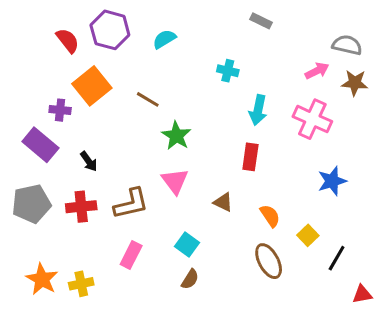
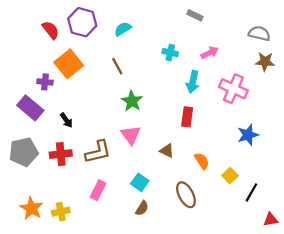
pink arrow: (317, 71) -> (210, 53), moved
brown line: (148, 99) -> (117, 66), moved, turned 30
brown ellipse: (269, 261) -> (186, 195), moved

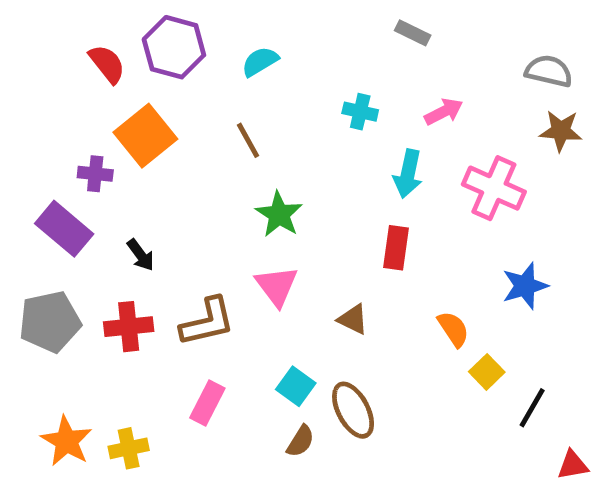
orange semicircle: (202, 161) -> (453, 329), moved
brown ellipse: (186, 195) -> (353, 410), moved

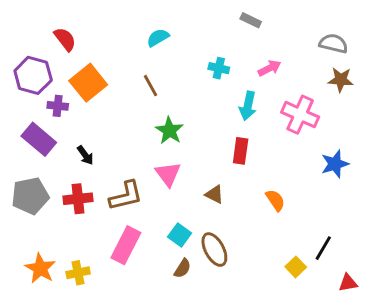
purple hexagon: (174, 47) -> (33, 75), moved
blue star: (525, 286) -> (335, 164), moved
yellow square: (487, 372) -> (296, 267), moved
pink rectangle: (207, 403) -> (126, 245), size x1.4

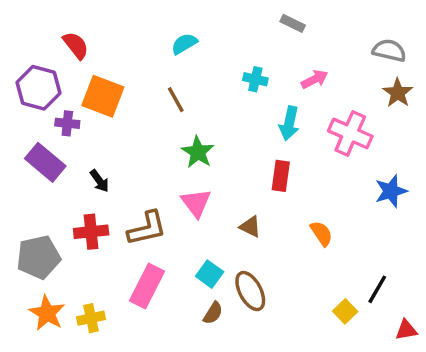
brown star: (341, 80) -> (398, 93), turned 30
orange square: (88, 83) -> (103, 96), turned -30
gray pentagon: (30, 196) -> (38, 257), moved

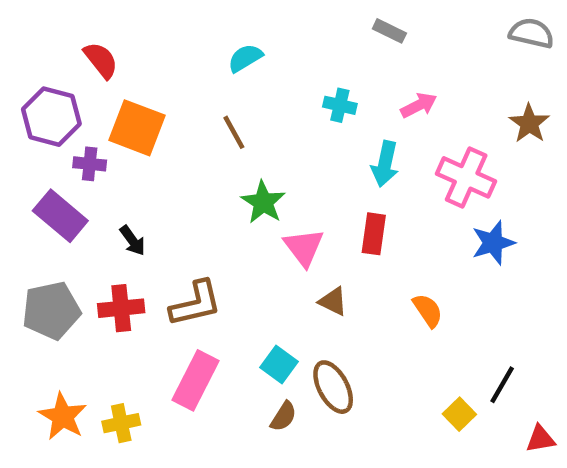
gray semicircle: (389, 50) -> (531, 33), moved
blue star: (391, 191) -> (493, 243), moved
pink triangle: (196, 203) -> (304, 247), moved
gray pentagon: (38, 257) -> (51, 310), moved

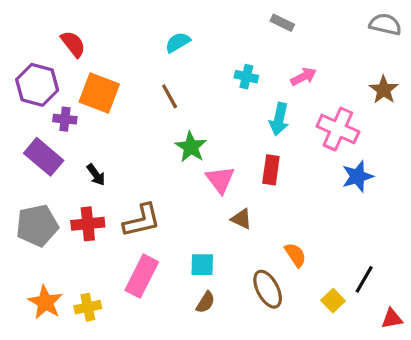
orange semicircle: (428, 310) -> (295, 255), moved
cyan square: (279, 365) -> (202, 265), turned -35
brown ellipse: (333, 387) -> (268, 289), moved

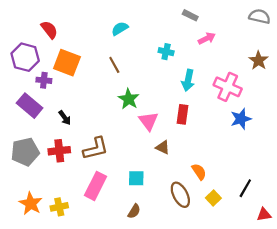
pink arrow: (304, 77) -> (207, 38), moved
yellow square: (333, 301) -> (213, 198), moved
brown semicircle: (206, 302) -> (134, 211), moved

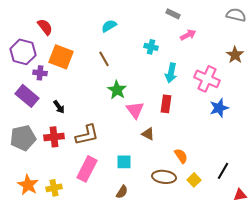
brown ellipse: (180, 195) -> (164, 177), turned -55

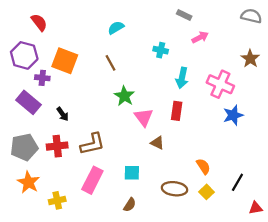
red semicircle: (45, 27) -> (39, 22), moved
orange semicircle: (181, 156) -> (203, 166), moved
orange star: (28, 185) -> (28, 182), moved

